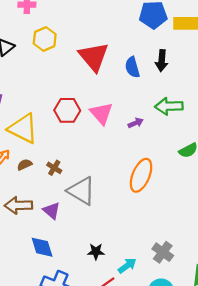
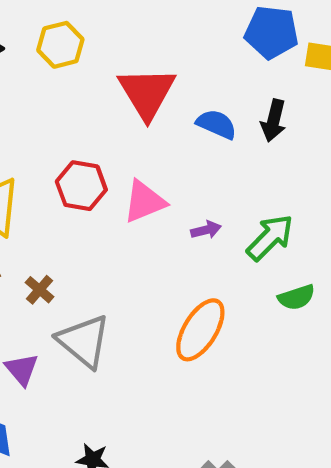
blue semicircle: (132, 67) -> (216, 124), turned 120
green arrow: (169, 106) -> (270, 238), moved, turned 128
pink triangle: (101, 113) -> (144, 202), turned 40

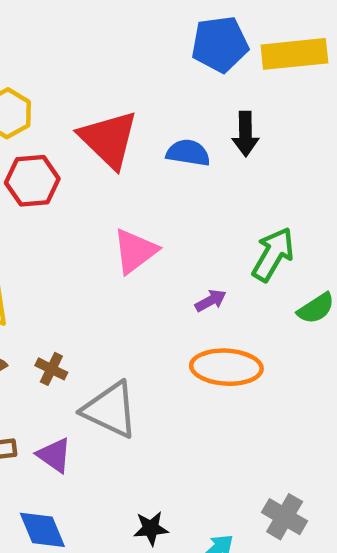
red hexagon: (81, 186) -> (32, 181), moved
purple arrow: (206, 230) -> (211, 301), moved
orange ellipse: (200, 330) -> (226, 367), turned 76

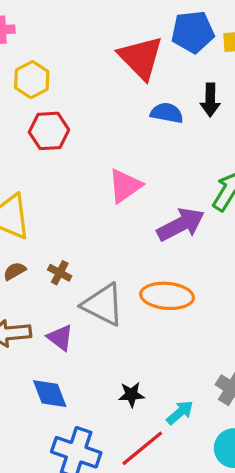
red triangle: (109, 139) -> (141, 58), moved
purple arrow: (211, 301) -> (181, 224), size x2.0
orange ellipse: (226, 367) -> (167, 296), moved

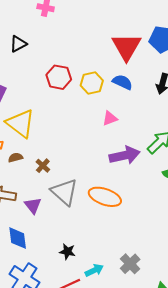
yellow hexagon: (32, 80) -> (92, 83), moved
blue semicircle: (167, 113) -> (122, 82), moved
pink triangle: (125, 186) -> (110, 118), moved, size x0.7

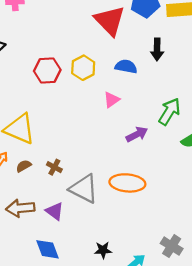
blue semicircle: (122, 82) -> (126, 66), moved
purple arrow: (125, 155) -> (137, 134), size x0.7

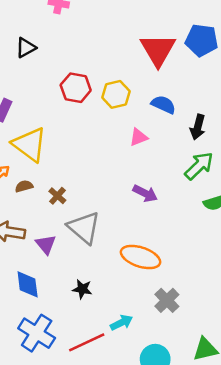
black arrow: (157, 50) -> (198, 127), moved
purple arrow: (137, 134) -> (145, 193), moved, turned 40
orange ellipse: (127, 183) -> (141, 257), moved
gray cross: (172, 246) -> (167, 300), moved
black star: (103, 250) -> (82, 289), moved

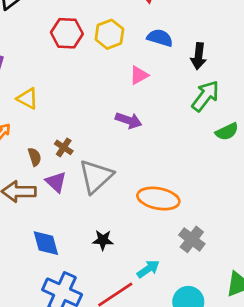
yellow triangle: (30, 145) -> (28, 99), size x0.6
brown semicircle: (24, 186) -> (35, 157), moved, turned 96
purple arrow: (145, 193) -> (129, 120), moved
gray triangle: (84, 228) -> (96, 176), turned 45
purple triangle: (46, 244) -> (56, 182), moved

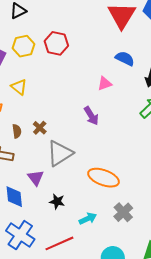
yellow hexagon: (109, 34) -> (24, 46), moved
purple arrow: (129, 120) -> (91, 116), turned 30
purple triangle: (56, 182) -> (36, 178), moved
cyan arrow: (148, 269) -> (88, 219), moved

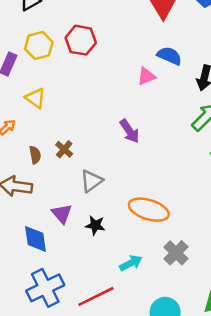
pink triangle: (105, 84) -> (146, 76), moved
gray triangle: (60, 153) -> (91, 181), size x0.7
black star: (57, 202) -> (95, 225), moved
blue cross: (20, 235) -> (45, 288), turned 32

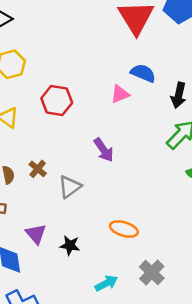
red hexagon: (81, 40) -> (57, 100), moved
gray triangle: (91, 181) -> (70, 187), moved
orange ellipse: (149, 210) -> (124, 229), size x0.7

